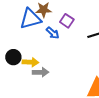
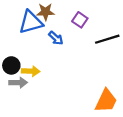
purple square: (67, 21) -> (80, 20), moved
gray arrow: (41, 72) -> (18, 83), moved

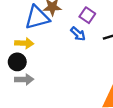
blue arrow: (56, 38) -> (78, 34), moved
yellow arrow: (31, 71) -> (24, 43), moved

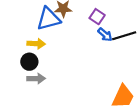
blue arrow: (78, 34) -> (105, 35), moved

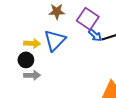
purple square: (97, 17) -> (88, 19), size x1.5
blue triangle: (49, 19) -> (55, 40), moved, turned -30

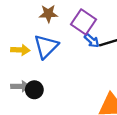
black circle: (26, 60) -> (34, 90), moved

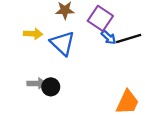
blue triangle: (46, 46) -> (63, 43), turned -32
yellow arrow: (20, 50) -> (33, 34), moved

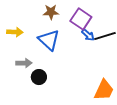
yellow arrow: (33, 34) -> (15, 32), moved
gray arrow: (37, 83) -> (24, 63), moved

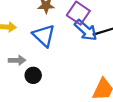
blue arrow: (88, 35) -> (86, 30), size x1.6

